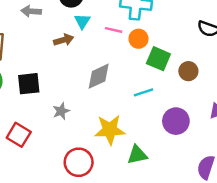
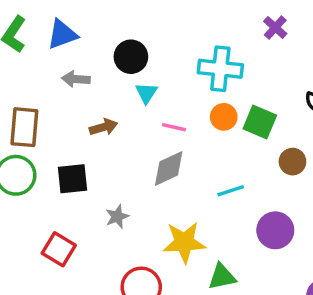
pink line: (114, 30) -> (174, 127), moved
brown arrow: (64, 40) -> (103, 127), moved
green square: (158, 59) -> (260, 122), moved

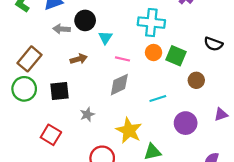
black circle: (131, 57) -> (85, 20), moved
brown rectangle: (24, 127) -> (30, 59), turned 35
yellow star: (184, 242) -> (129, 131), turned 30

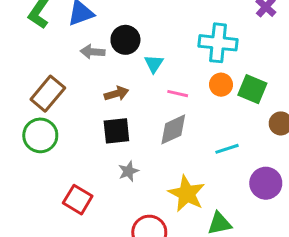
black square: (59, 91) -> (116, 131), moved

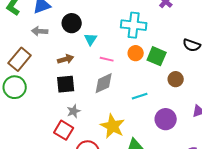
gray arrow: (93, 52) -> (40, 31), moved
red square: (78, 200) -> (64, 130), moved

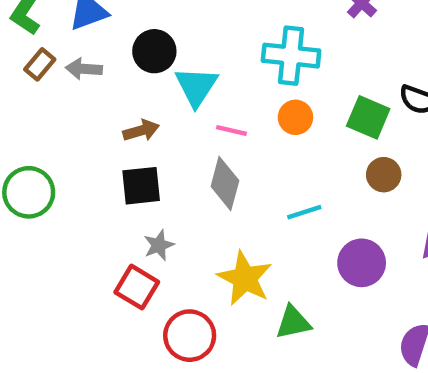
cyan triangle: (91, 39) -> (196, 86), size x1.5
green square: (157, 56) -> (368, 117), moved
brown rectangle: (20, 59) -> (40, 64), moved, size x0.6
gray diamond: (104, 83) -> (225, 183), turned -50

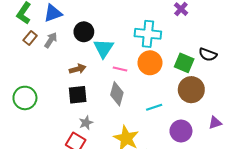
gray arrow: (84, 69) -> (51, 40), turned 119
orange circle: (295, 117) -> (150, 63), size x1.5
brown circle: (384, 175) -> (191, 90), size x1.6

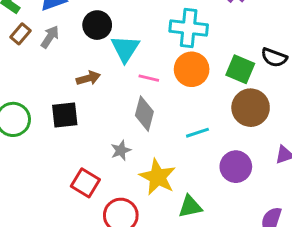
black square: (78, 95) -> (65, 115), moved
gray star: (86, 123) -> (121, 150), moved

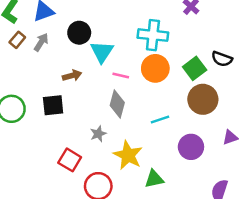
green square: (240, 69) -> (195, 68), turned 30

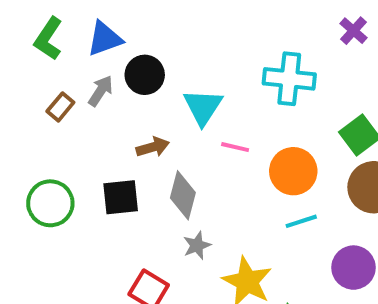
black circle: (79, 33) -> (145, 75), moved
brown rectangle: (17, 40) -> (60, 107), moved
orange circle: (155, 68) -> (293, 171), moved
gray diamond: (117, 104) -> (183, 195), moved

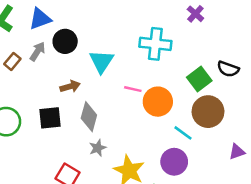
pink line: (235, 147) -> (133, 89), moved
cyan line: (301, 221) -> (183, 133), moved, turned 54
purple circle: (354, 268) -> (174, 162), moved

